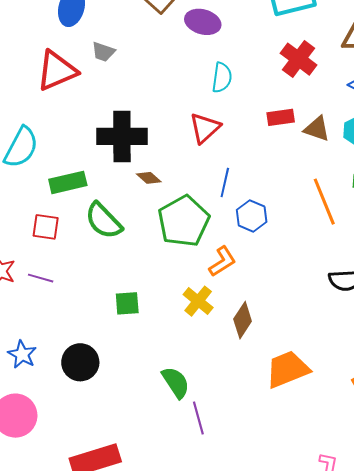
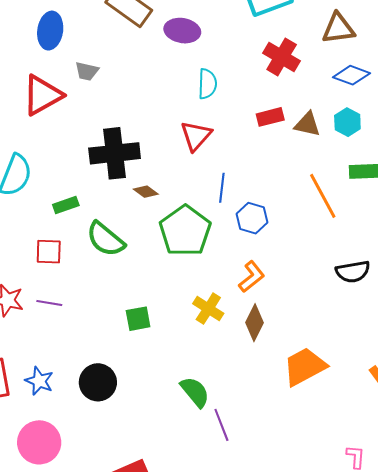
green rectangle: (68, 182) -> (66, 205), size x0.7
orange L-shape: (222, 262) -> (252, 277), moved

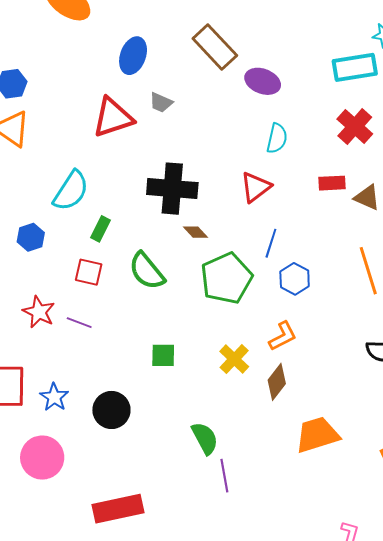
green rectangle: (66, 205) -> (100, 229), moved, turned -55

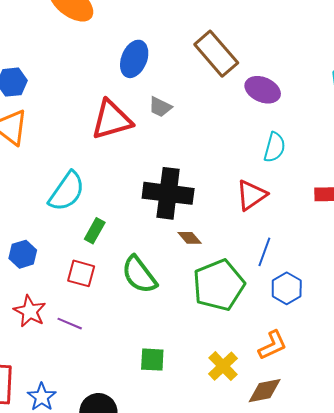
blue hexagon: (31, 237) -> (23, 254), moved
brown diamond: (277, 382) -> (265, 391), turned 39

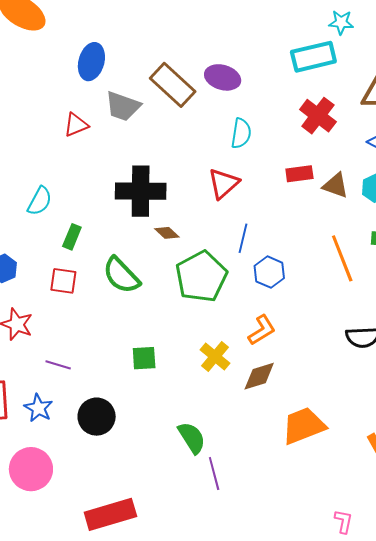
brown rectangle: (216, 54) -> (173, 85), moved
gray trapezoid: (160, 107) -> (123, 106), size x1.5
red triangle: (112, 120) -> (76, 125), size x0.6
cyan semicircle: (67, 191) -> (40, 201), size x0.7
purple line: (70, 324) -> (58, 365), moved

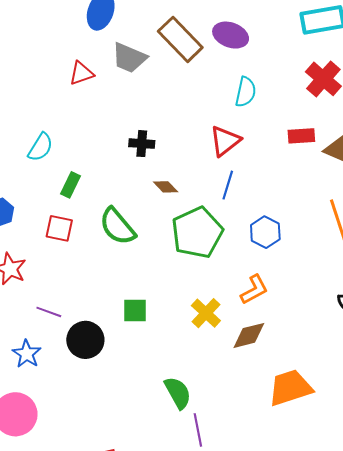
black cross: (141, 191) -> (142, 144), size x0.5
blue line: (243, 238) -> (228, 185), moved
black circle: (97, 417) -> (85, 340), moved

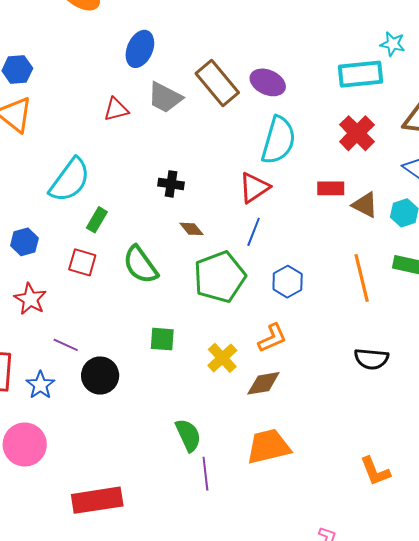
cyan semicircle: (246, 92) -> (278, 140), size x1.6
cyan semicircle: (40, 147) -> (70, 180), size x1.6
green square: (135, 310) -> (162, 339), moved
orange trapezoid: (290, 388) -> (268, 446), moved

